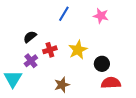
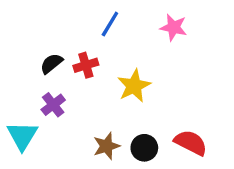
red cross: (50, 50) -> (86, 65), moved
black circle: (102, 64) -> (144, 148), moved
red semicircle: (111, 83) -> (191, 143), turned 30

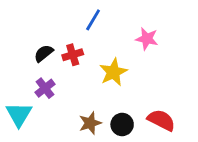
pink star: (174, 27) -> (147, 39), moved

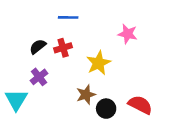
blue line: (93, 20) -> (68, 17), moved, turned 60
brown star: (90, 123) -> (86, 95), moved

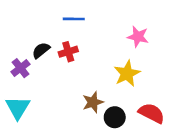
yellow star: (99, 63) -> (127, 74), moved
purple cross: (39, 77) -> (20, 68), moved

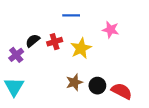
blue line: (74, 19) -> (71, 15), moved
yellow star: (127, 74) -> (81, 48), moved
black circle: (115, 117) -> (97, 86), moved

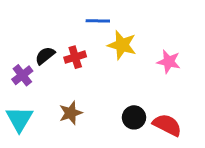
pink star: (111, 30) -> (169, 62), moved
yellow star: (81, 48) -> (122, 45), moved, turned -30
brown star: (74, 82) -> (71, 113), moved

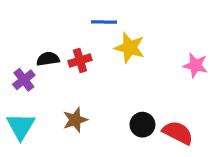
black semicircle: (45, 56) -> (48, 59), turned 30
pink star: (169, 62) -> (195, 65), moved

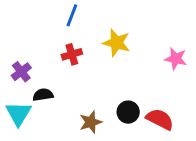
blue line: (104, 22) -> (72, 15), moved, turned -70
black semicircle: (48, 59) -> (43, 95), moved
brown star: (75, 120) -> (91, 122), moved

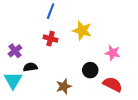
red cross: (72, 54) -> (51, 39), turned 32
pink star: (176, 59) -> (113, 53), moved
black circle: (128, 112) -> (90, 70), moved

